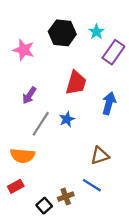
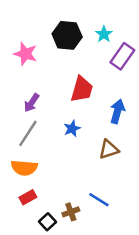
gray line: (41, 124) -> (28, 133), moved
brown triangle: (100, 156) -> (109, 149), moved
red rectangle: (16, 186) -> (28, 197), moved

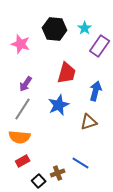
blue star: (72, 129) -> (59, 105), size x1.5

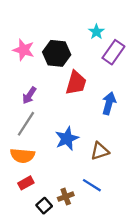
black hexagon: (55, 29) -> (57, 53), moved
blue star: (59, 105) -> (67, 139), moved
brown triangle: (89, 122) -> (100, 151), moved

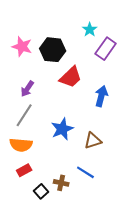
red trapezoid: (76, 83) -> (71, 77), turned 30
brown cross: (66, 197) -> (61, 183), turned 32

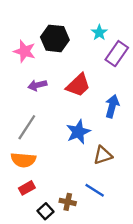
black hexagon: (53, 50) -> (55, 38), moved
purple arrow: (27, 89) -> (37, 85), moved, turned 42
blue star: (62, 129) -> (78, 132), moved

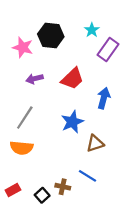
red rectangle: (27, 188) -> (13, 190), moved

